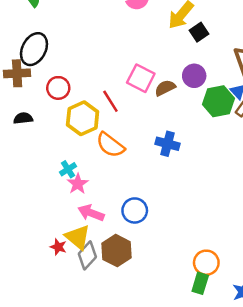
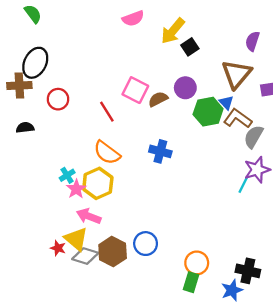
yellow hexagon: (83, 118) -> (98, 183), moved
blue circle: (135, 210) -> (146, 244), moved
gray diamond: (87, 255) -> (85, 256), turned 65

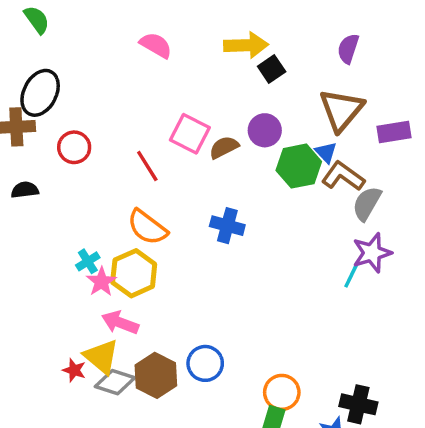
pink semicircle: (133, 18) -> (156, 45), moved, turned -130
yellow arrow: (173, 31) -> (246, 45), turned -132
purple semicircle: (252, 41) -> (348, 49), moved

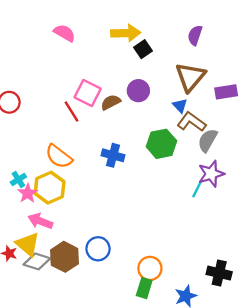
red line: (147, 166) -> (71, 111), moved
green hexagon: (299, 166) -> (161, 144), moved
black cross: (358, 404) -> (219, 273), moved

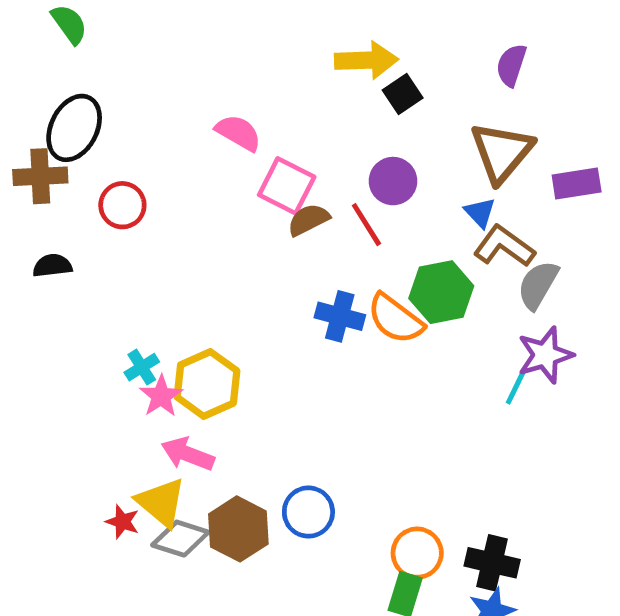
pink semicircle: (65, 33) -> (238, 133), moved
brown semicircle: (111, 102) -> (308, 220), moved
red line: (71, 111) -> (366, 225), moved
orange semicircle: (59, 156) -> (395, 319), moved
black cross: (219, 273) -> (492, 563), moved

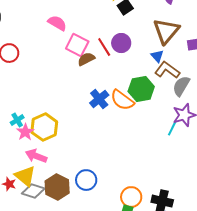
red line: (366, 225) -> (104, 47), moved
blue cross: (340, 316) -> (99, 99), turned 36

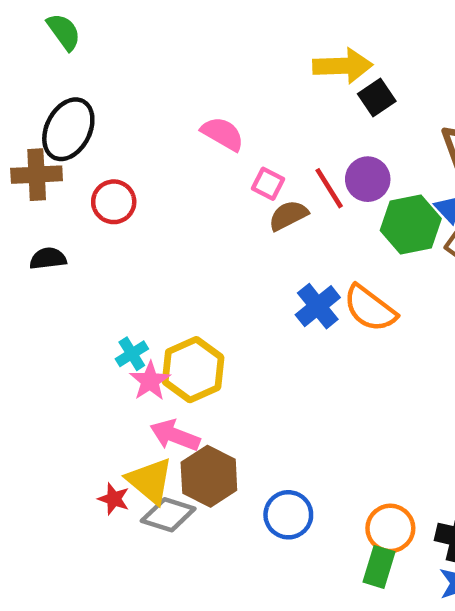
pink square: (77, 45) -> (268, 184), size x0.6
green hexagon: (141, 89) -> (411, 224), moved
blue circle: (86, 180) -> (288, 515), moved
brown hexagon: (57, 187) -> (209, 476), moved

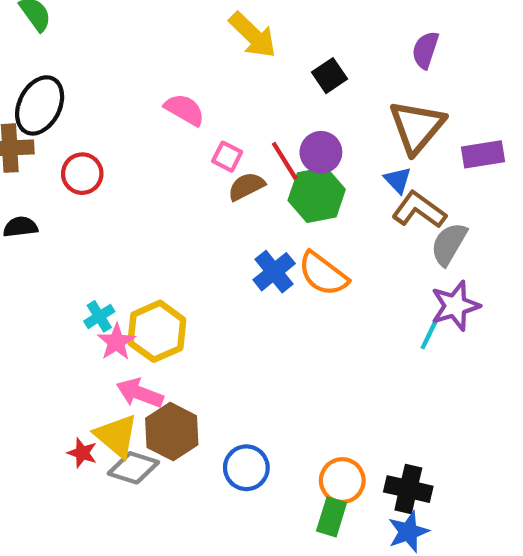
yellow arrow: (343, 66) -> (253, 35), moved, turned 46
green hexagon: (411, 224) -> (317, 195), moved

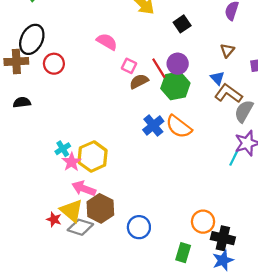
brown triangle: (417, 127) -> (227, 50), size x0.5
red circle: (82, 174) -> (54, 64), moved
orange circle: (342, 481) -> (203, 222), moved

